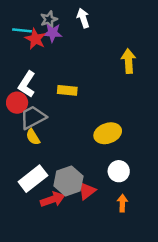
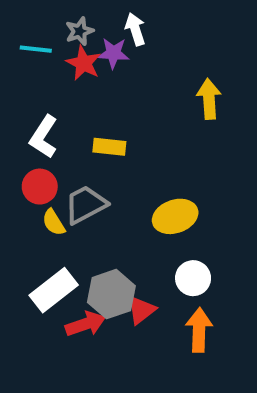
purple star: (53, 33) -> (113, 53), moved
red star: (35, 39) -> (84, 63), moved
red circle: (17, 103) -> (40, 187), moved
gray trapezoid: (33, 117) -> (86, 204), moved
orange arrow: (122, 203) -> (199, 330), size x1.5

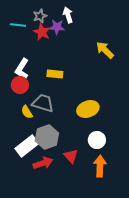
yellow arrow: (209, 99) -> (105, 50), turned -42
red circle: (40, 187) -> (20, 85), moved
gray trapezoid: (86, 204) -> (43, 103), turned 45
gray hexagon: (111, 294) -> (47, 137), moved
red triangle: (141, 310) -> (71, 156), turned -35

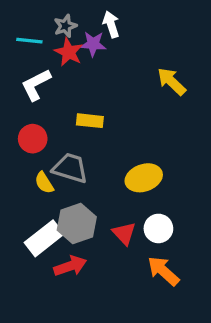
white L-shape: (22, 69) -> (36, 85), moved, turned 30
red triangle: (71, 156) -> (124, 233), moved
orange arrow: (100, 166) -> (163, 271), turned -50

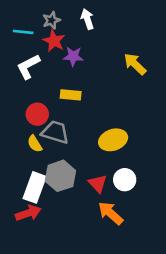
purple star: (93, 44) -> (73, 56), moved
red circle: (33, 139) -> (37, 114), moved
white rectangle: (44, 238) -> (35, 187), turned -32
red arrow: (70, 266) -> (28, 213), moved
orange arrow: (163, 271) -> (111, 213), moved

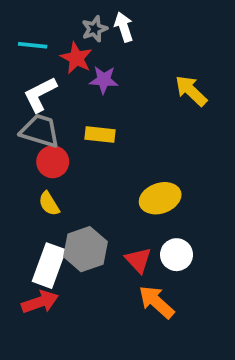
gray star: (51, 20) -> (95, 29), moved
gray trapezoid: (55, 132) -> (40, 131), moved

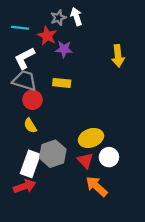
yellow arrow: (191, 91) -> (118, 56), turned -140
yellow ellipse: (160, 198) -> (91, 138), moved

